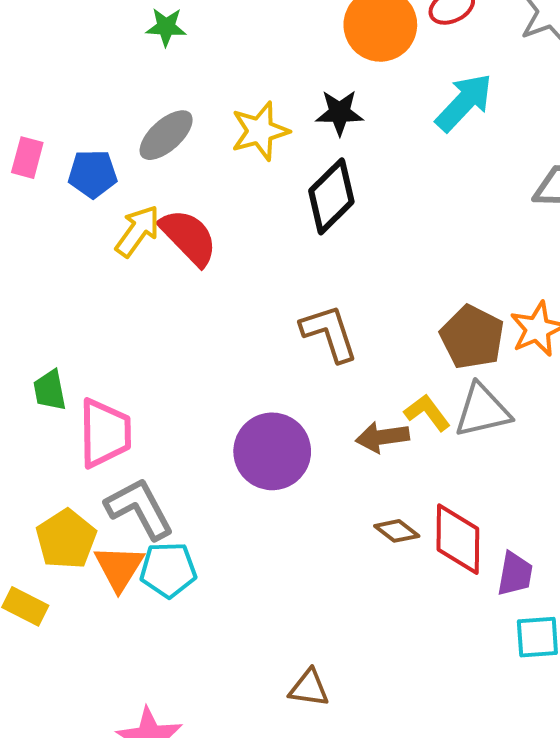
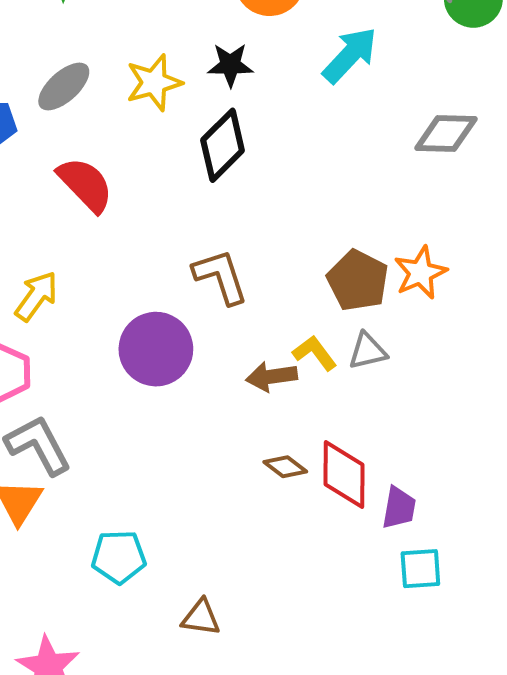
yellow arrow: (138, 231) -> (36, 296), moved
gray triangle: (482, 411) -> (368, 351), size x0.7
purple circle: (272, 451) -> (156, 349), moved
cyan pentagon: (168, 570) -> (119, 557), moved

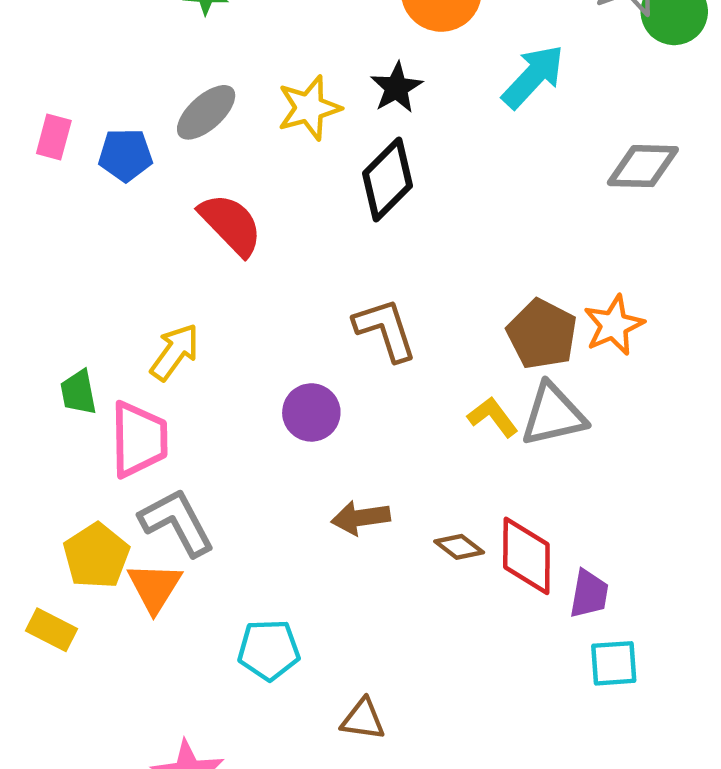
black star: (230, 65) -> (396, 88), turned -30
purple circle: (156, 349) -> (311, 412), size x0.7
gray triangle: (368, 351) -> (553, 415), size x1.5
brown arrow: (272, 377) -> (361, 518), moved

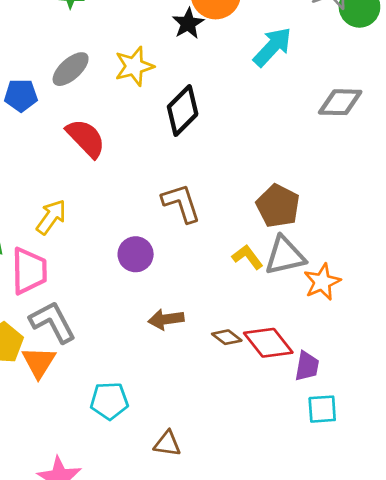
black star: (396, 88) -> (188, 23), moved
orange star: (614, 325) -> (322, 282), moved
red diamond: (526, 556) -> (268, 343), turned -39

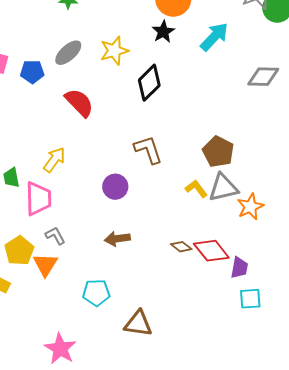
black star: (188, 23) -> (163, 32), moved
brown arrow: (166, 319) -> (117, 239), moved
gray L-shape: (53, 322) -> (55, 236), size x0.6
brown triangle: (167, 444) -> (138, 324), size x1.4

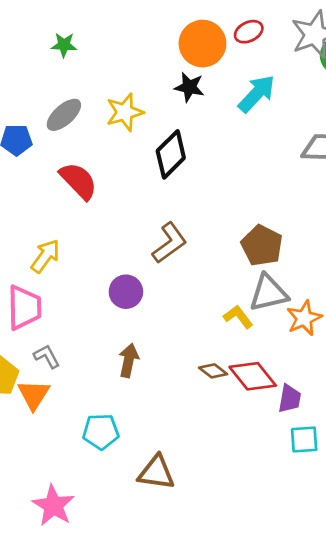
black star: (163, 32) -> (189, 87), turned -30
brown L-shape: (148, 150) -> (169, 243), turned 72
yellow L-shape: (196, 189) -> (238, 317), moved
brown arrow: (117, 239) -> (129, 360), turned 110

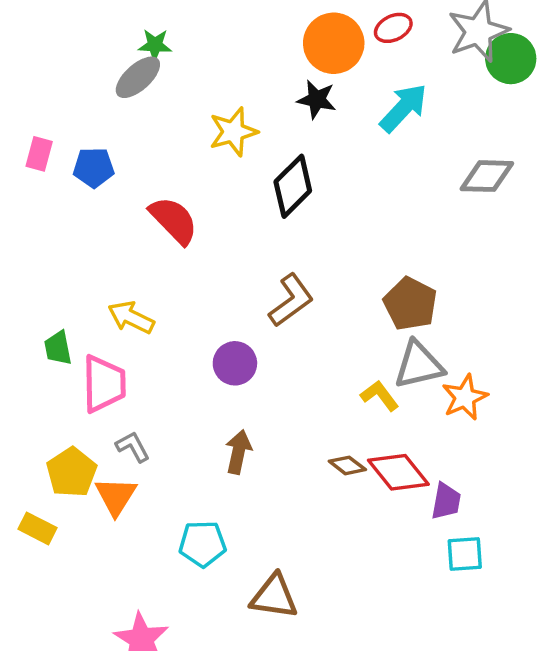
gray ellipse: (64, 115) -> (138, 77), moved
yellow arrow: (45, 256) -> (131, 317), turned -100

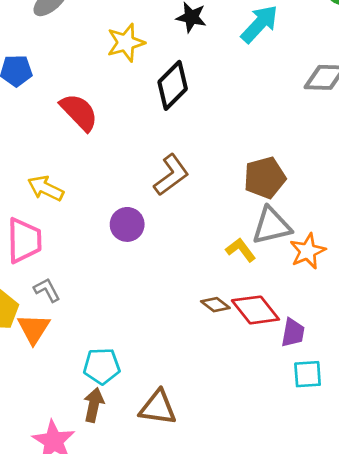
brown pentagon: (410, 304) -> (265, 178), turned 30
brown arrow: (238, 452) -> (94, 405), moved

